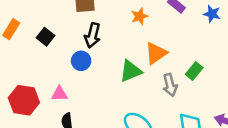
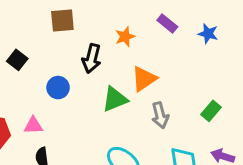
black arrow: (93, 35) -> (92, 58), moved
green rectangle: (194, 71) -> (211, 111), moved

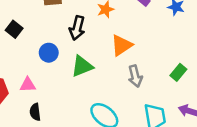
green triangle: (115, 99) -> (82, 66), moved

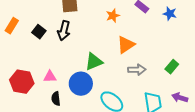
black arrow: (77, 28) -> (64, 31), moved
blue circle: (49, 53) -> (81, 84), moved, size x1.5
gray arrow: (135, 76) -> (137, 70), turned -78

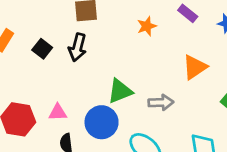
orange triangle: (126, 45) -> (195, 67), moved
gray arrow: (137, 70) -> (161, 102), moved

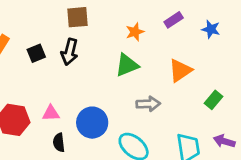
purple rectangle: (188, 13) -> (174, 20), turned -72
black square: (42, 49) -> (36, 53), turned 30
green triangle: (120, 91) -> (127, 65), moved

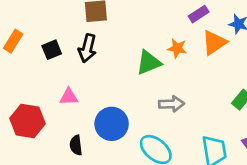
orange star: (135, 32) -> (177, 48), moved, turned 30
orange triangle: (180, 71) -> (214, 43), moved
pink triangle: (51, 113) -> (69, 97), moved

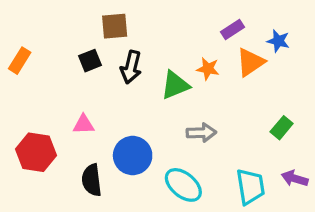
black arrow: (87, 48) -> (131, 67), moved
black square: (52, 50) -> (90, 61), moved
black semicircle: (76, 145) -> (92, 180), size x1.4

